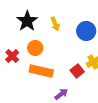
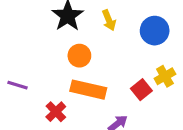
red cross: (12, 56) -> (56, 112), moved

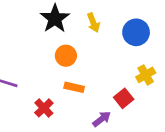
orange rectangle: (88, 90) -> (74, 87), size x0.6
red square: (141, 90) -> (124, 98), moved

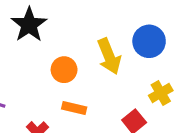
black star: (55, 19) -> (29, 25), moved
yellow arrow: (93, 23) -> (109, 56), moved, size x1.5

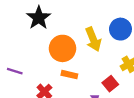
orange circle: (64, 70) -> (63, 48), size x1.5

